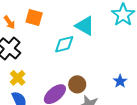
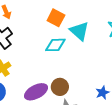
orange square: (34, 17) -> (56, 18), moved

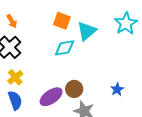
cyan triangle: (79, 31) -> (87, 31), turned 45

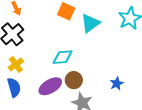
cyan diamond: (65, 48) -> (63, 57), moved

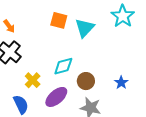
yellow cross: (16, 65) -> (33, 80), moved
brown circle: (74, 80) -> (86, 81), moved

